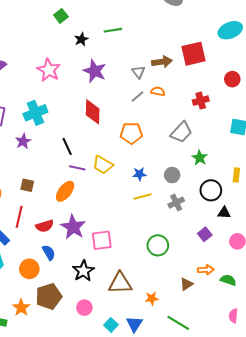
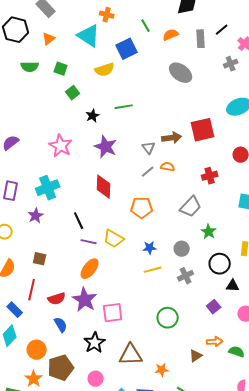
orange ellipse: (65, 191) -> (90, 269), moved
orange circle: (29, 269) -> (37, 350), moved

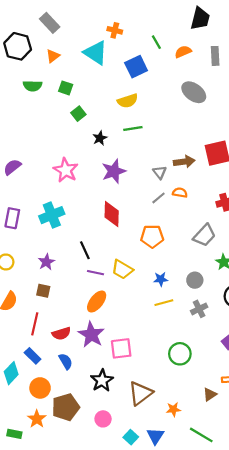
yellow semicircle: (105, 70) -> (128, 101), moved
purple star: (106, 147) -> (114, 171), turned 30
purple star: (36, 216) -> (46, 262), moved
blue rectangle: (15, 310) -> (33, 356), moved
brown triangle: (131, 355) -> (140, 393), turned -35

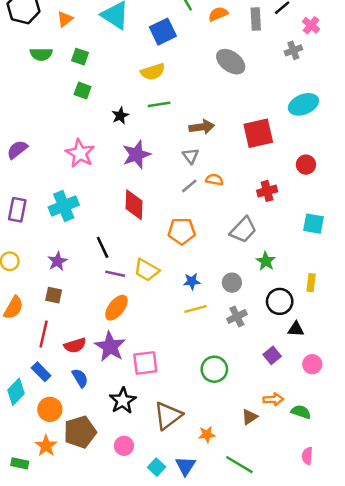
green square: (78, 114) -> (83, 91), moved, turned -32
brown arrow: (184, 162) -> (202, 127), moved

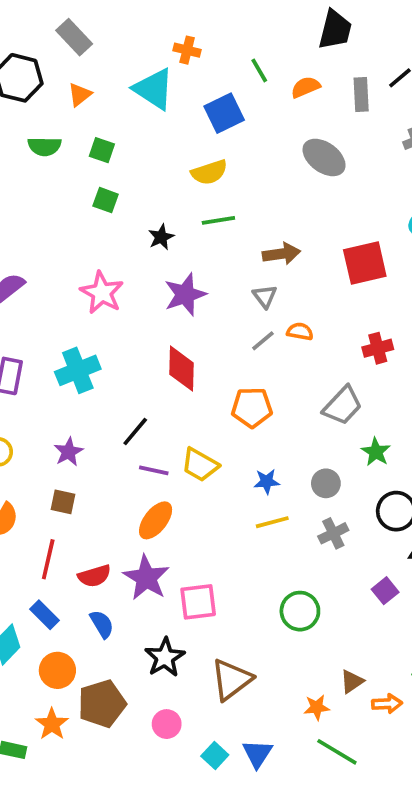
black line: (103, 247) -> (135, 431), turned 65
orange arrow: (273, 399) -> (387, 704), moved
orange star: (207, 434) -> (317, 707), moved

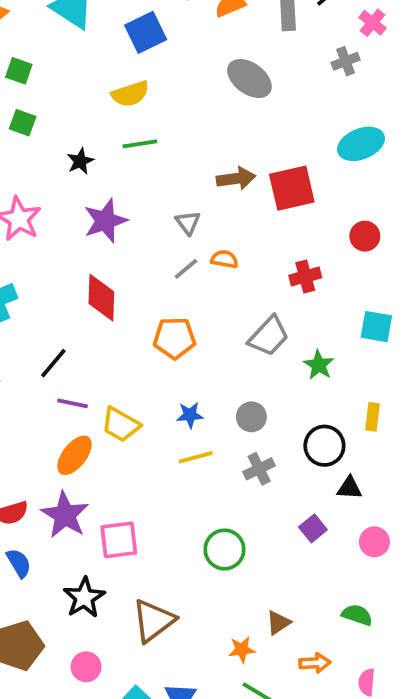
brown arrow: (281, 254) -> (236, 178), moved
green star: (376, 452) -> (319, 365), moved
yellow trapezoid: (200, 465) -> (121, 425), moved
orange arrow: (387, 704) -> (315, 663), moved

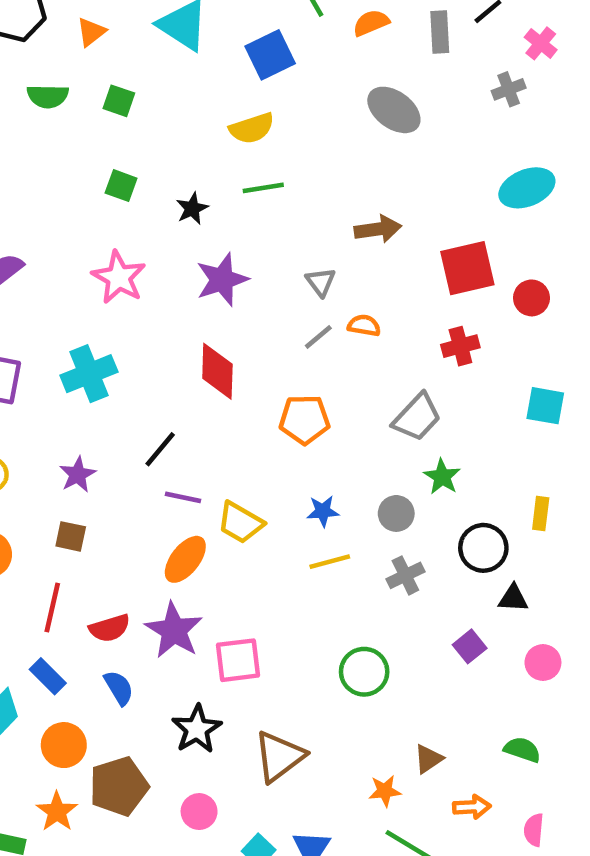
green square: (23, 123) -> (121, 186), moved
red square: (292, 188) -> (467, 268), moved
green star: (319, 365) -> (442, 477), moved

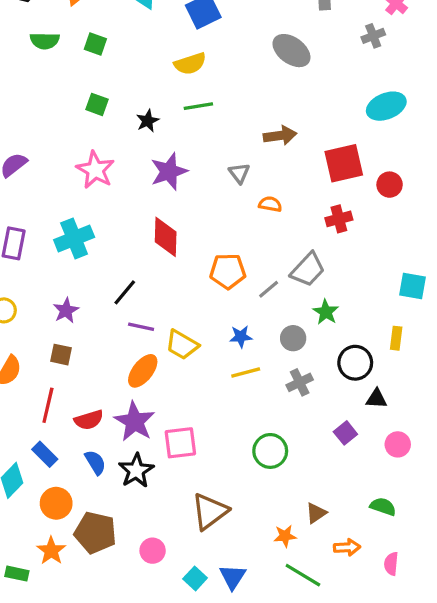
gray line: (318, 337) -> (269, 289), moved
cyan square: (545, 406) -> (412, 286), moved
black star: (197, 729) -> (136, 471), moved
brown pentagon: (119, 786) -> (95, 533), turned 30

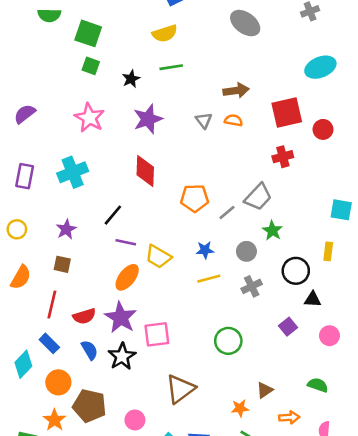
green square: (95, 44) -> (88, 33), moved, size x1.5
orange semicircle: (270, 204) -> (233, 120), moved

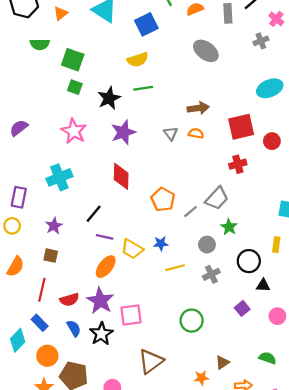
black star: (131, 79) -> (109, 98), size x1.5
purple rectangle: (25, 176) -> (19, 197), moved
orange pentagon: (195, 198) -> (163, 199), turned 30
blue star: (205, 250) -> (161, 243), moved

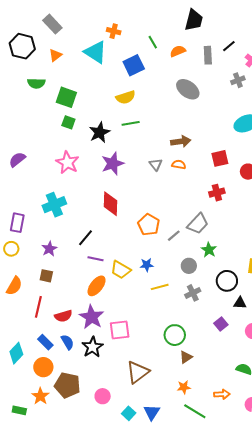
red square: (241, 127) -> (220, 158), size x0.7
blue rectangle: (40, 323) -> (45, 342), moved
brown triangle: (222, 362) -> (186, 357), moved

